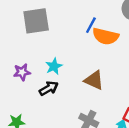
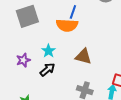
orange semicircle: (106, 36) -> (67, 25), moved

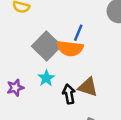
gray square: (27, 16) -> (46, 46), moved, turned -30
black arrow: (47, 70) -> (69, 94), moved, turned -63

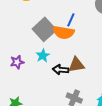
brown triangle: (88, 87) -> (76, 65), turned -30
black arrow: (69, 94) -> (61, 70), turned -77

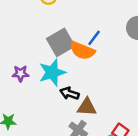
cyan star: (43, 56) -> (52, 72), size x1.6
brown triangle: (76, 65) -> (87, 107), moved

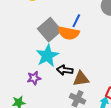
purple star: (21, 74) -> (34, 78), moved

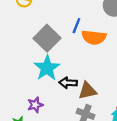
orange semicircle: (69, 33) -> (94, 37), moved
purple star: (34, 78) -> (35, 105), moved

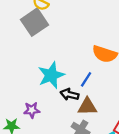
blue line: (76, 26) -> (86, 79), moved
gray square: (47, 38) -> (35, 22), moved

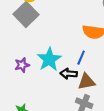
purple star: (32, 110) -> (22, 65), moved

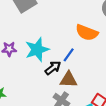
black arrow: (69, 74) -> (53, 68), turned 126

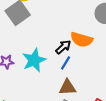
black arrow: (53, 68) -> (63, 47), moved

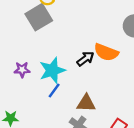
blue line: (66, 63) -> (54, 90), moved

